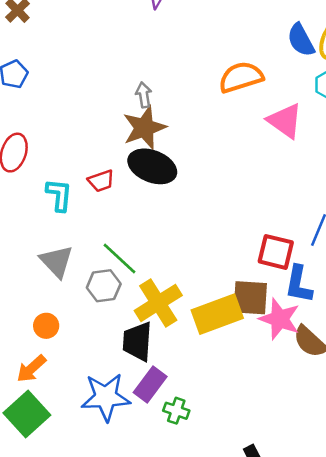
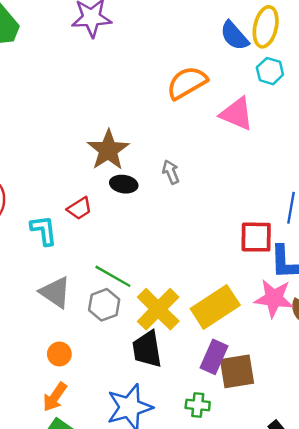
gray arrow: (144, 95) -> (171, 172), moved
black ellipse: (152, 166) -> (124, 184), size x0.6
brown square: (250, 298) -> (237, 371), moved
purple rectangle: (150, 385) -> (214, 357), moved

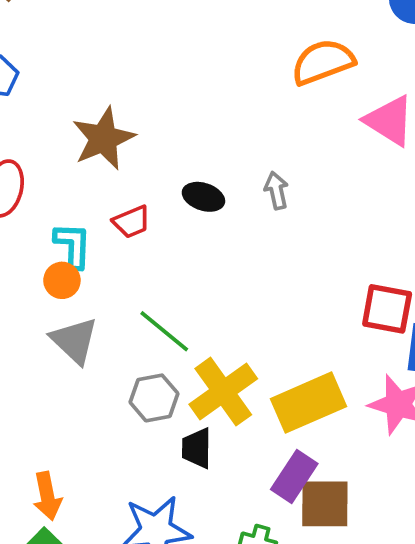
brown star: (108, 150) -> (103, 139), moved
gray hexagon: (104, 305) -> (154, 398), moved
black trapezoid: (147, 349) -> (197, 448), size x0.7
orange circle: (59, 354) -> (62, 280), moved
orange arrow: (55, 397) -> (47, 496), turned -56

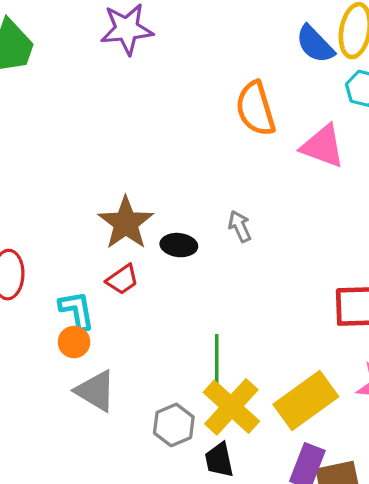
orange semicircle: (323, 62) -> (255, 109), turned -74
brown star: (103, 139) -> (126, 223), moved
green line: (164, 331) -> (217, 360), moved, turned 63

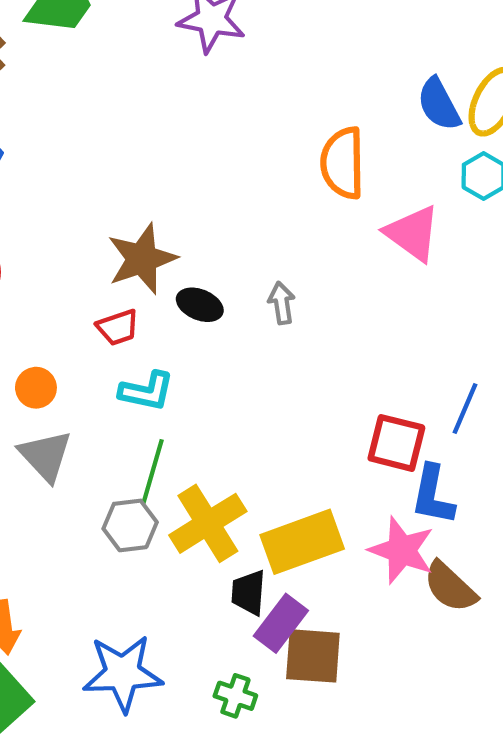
cyan L-shape: (77, 310) -> (147, 391), moved, turned 96
green line: (217, 360) -> (153, 471), moved
black trapezoid: (219, 460) -> (249, 593), moved

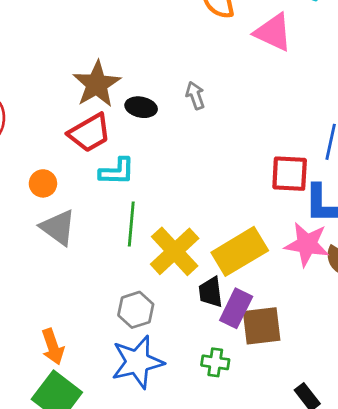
red trapezoid: (118, 327) -> (90, 133), size x1.5
gray hexagon: (130, 525) -> (136, 310), moved

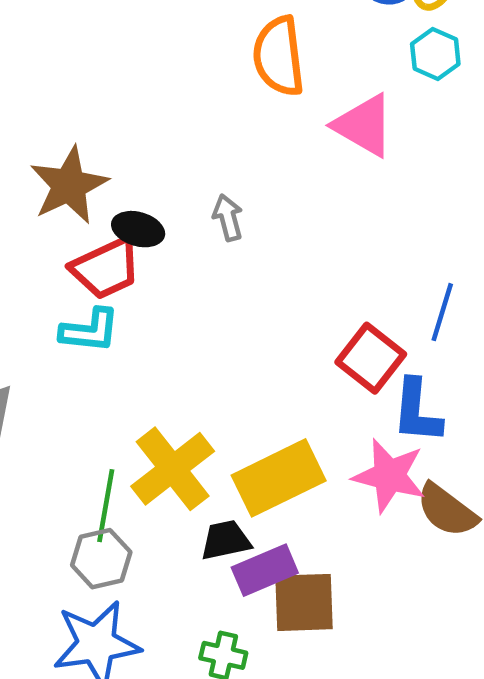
red trapezoid: (90, 133) -> (106, 268), moved
red square: (290, 174) -> (371, 358), turned 30
green line: (131, 224) -> (106, 506), moved
black trapezoid: (211, 292) -> (226, 540), turned 80
purple rectangle: (236, 308) -> (265, 570), turned 36

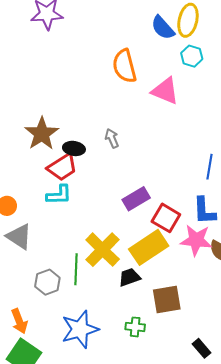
red square: (371, 358) -> (166, 218), moved
gray hexagon: (101, 559) -> (47, 282), moved
purple rectangle: (265, 570) -> (136, 199), moved

